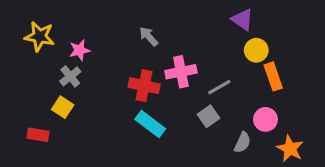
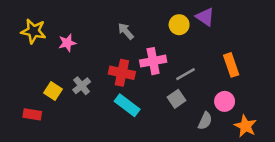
yellow circle: (256, 50) -> (179, 25), moved
gray cross: (70, 76) -> (82, 86), moved

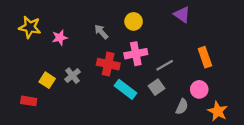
yellow circle: (179, 25) -> (134, 21), moved
gray arrow: (126, 31) -> (101, 32), moved
cyan rectangle: (127, 105) -> (125, 89), moved

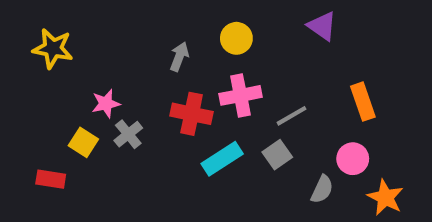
gray arrow: (101, 32) -> (179, 57), turned 63
pink star: (60, 38) -> (106, 104), moved
cyan rectangle: (125, 89) -> (222, 159), turned -70

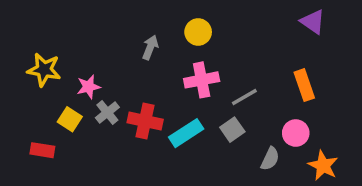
purple triangle: (322, 26) -> (313, 22), moved
yellow star: (53, 49) -> (44, 70), moved
red cross: (192, 114) -> (145, 121), moved

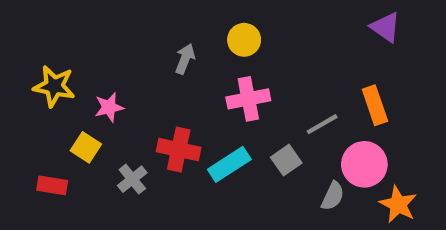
gray line: (244, 97) -> (322, 124), moved
gray cross: (107, 112) -> (132, 179), moved
pink circle: (296, 133) -> (364, 164), size x1.4

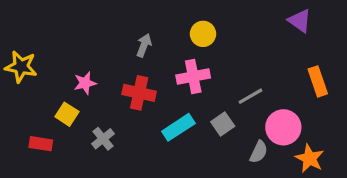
yellow circle: (244, 40) -> (203, 34), moved
yellow star: (54, 86) -> (21, 67), moved
orange rectangle: (375, 105) -> (318, 81), moved
red cross: (179, 150) -> (139, 93), moved

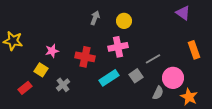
gray arrow: (144, 45) -> (95, 18), moved
red rectangle: (41, 144) -> (25, 88), turned -48

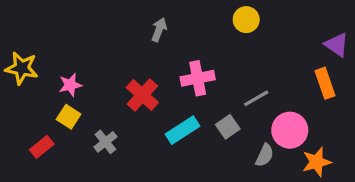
purple triangle: (183, 13) -> (337, 45), moved
yellow circle: (124, 21) -> (246, 20), moved
pink star: (52, 51) -> (70, 85), moved
red cross: (85, 57) -> (142, 95), turned 30
orange star: (189, 97) -> (317, 162), turned 30

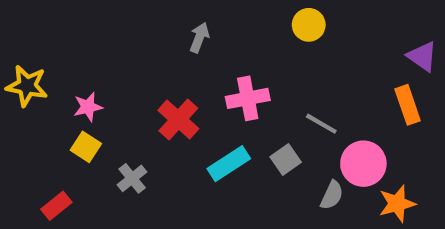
gray line: (256, 98) -> (321, 124), turned 60
red rectangle: (42, 147) -> (56, 206), moved

